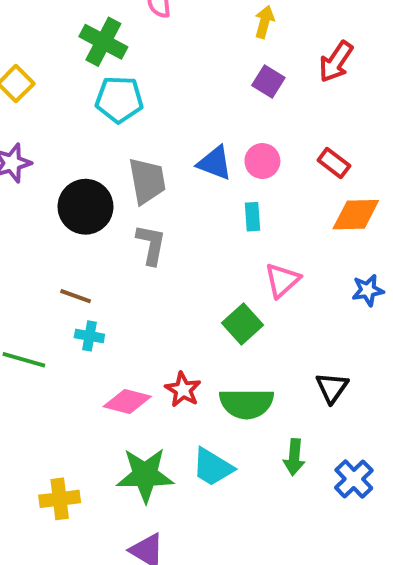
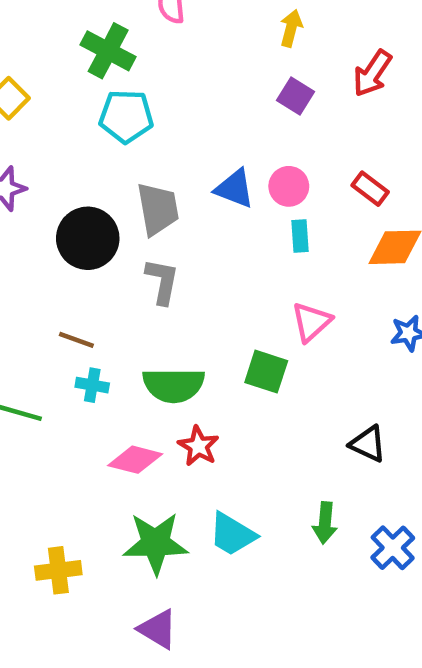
cyan rectangle: (252, 217) -> (300, 236), moved
green square: (243, 324) -> (266, 372), turned -30
black triangle: (332, 388) -> (368, 444), turned -40
green semicircle: (246, 404) -> (174, 385), moved

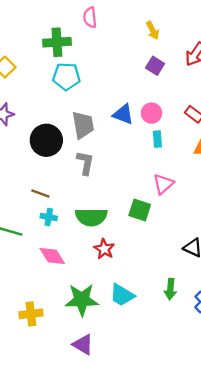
yellow arrow: (291, 28) -> (153, 30), turned 138
green cross: (108, 51) -> (57, 42), turned -32
pink diamond: (135, 460) -> (52, 256), moved, turned 44

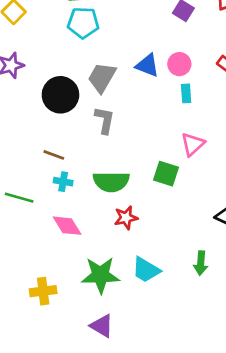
gray trapezoid: (83, 125) -> (102, 77), turned -140
red star: (104, 249) -> (126, 218), turned 30

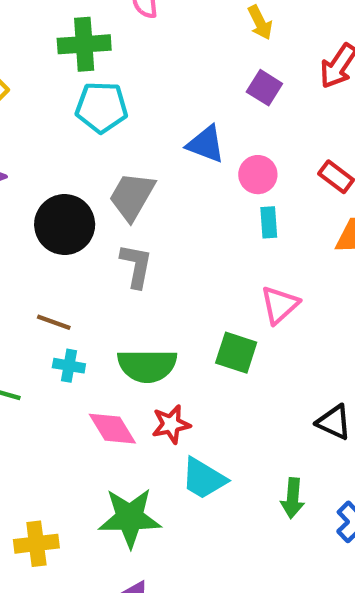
blue triangle: (147, 65) -> (206, 144), moved
pink diamond: (67, 226) -> (112, 429), moved
cyan trapezoid: (146, 270) -> (204, 479), moved

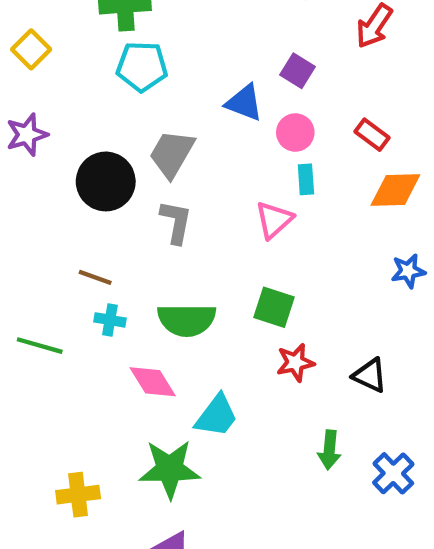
purple square: (264, 88) -> (297, 71), moved
pink triangle: (280, 305) -> (274, 220), moved
red star: (171, 424) -> (295, 363), moved
cyan trapezoid: (204, 479) -> (216, 416), moved, turned -84

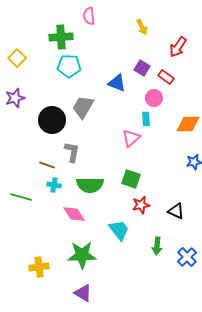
pink circle: (295, 132) -> (154, 98), moved
red rectangle: (372, 135) -> (166, 77), moved
gray L-shape: (176, 222) -> (72, 152), moved
cyan trapezoid: (216, 416) -> (119, 230), moved, turned -75

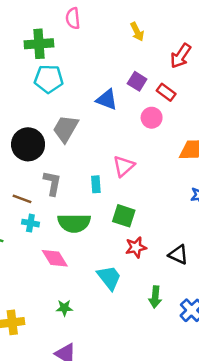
cyan rectangle: (146, 119) -> (96, 184), moved
green star: (82, 255) -> (64, 308), size x0.5

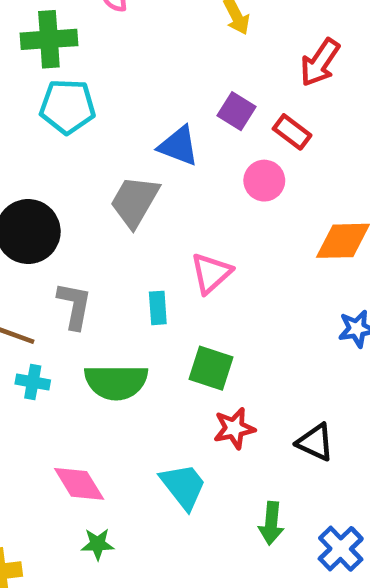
gray trapezoid: (66, 129) -> (135, 201), moved
pink diamond: (55, 258) -> (79, 484), moved

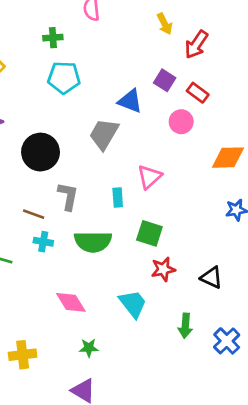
green cross: (49, 39) -> (53, 38), size x0.6
red arrow: (320, 62) -> (196, 44), moved
green star: (98, 544) -> (89, 348), moved

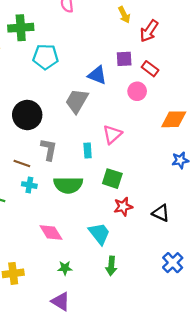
green cross: (53, 38) -> (21, 28), moved, size x1.6
purple square: (165, 80) -> (124, 59), turned -35
green arrow: (185, 326) -> (111, 266), moved

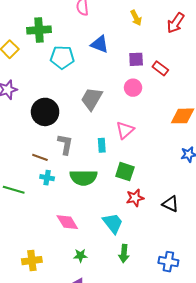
red arrow: (149, 31) -> (175, 23), moved
blue triangle: (97, 75) -> (100, 44), moved
pink circle: (137, 91) -> (133, 88), moved
blue cross: (173, 263) -> (168, 262), moved, turned -36

